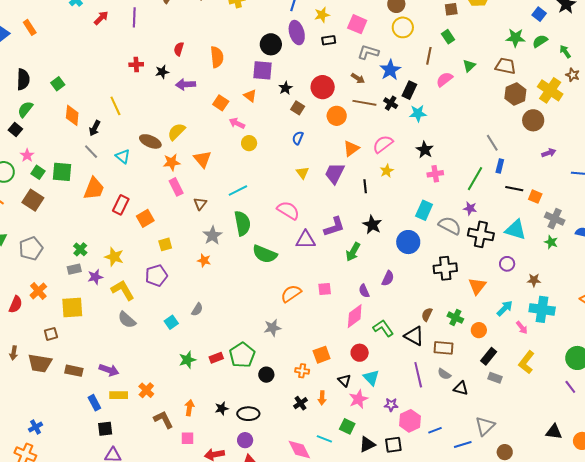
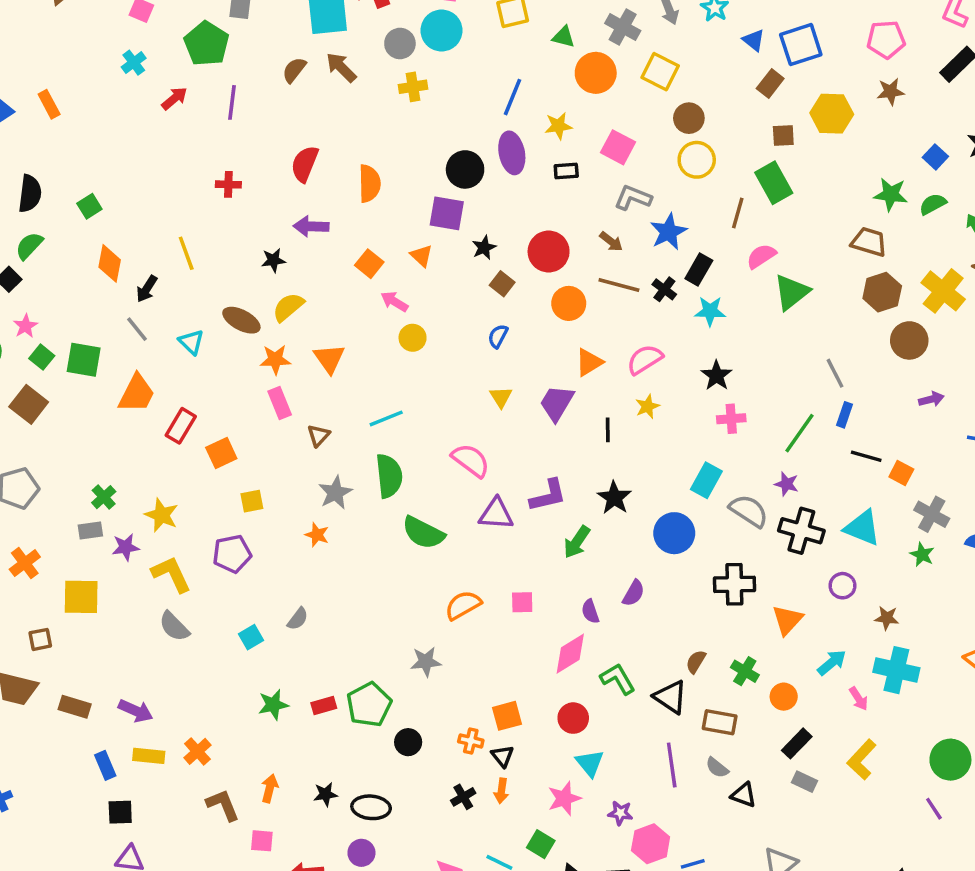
green rectangle: (448, 37) -> (774, 183), size x1.6
red semicircle: (179, 49) -> (305, 164), size x1.5
green triangle: (469, 66) -> (792, 292), moved, size x1.6
black star: (162, 72) -> (273, 260), moved
black triangle: (344, 380) -> (502, 756), moved

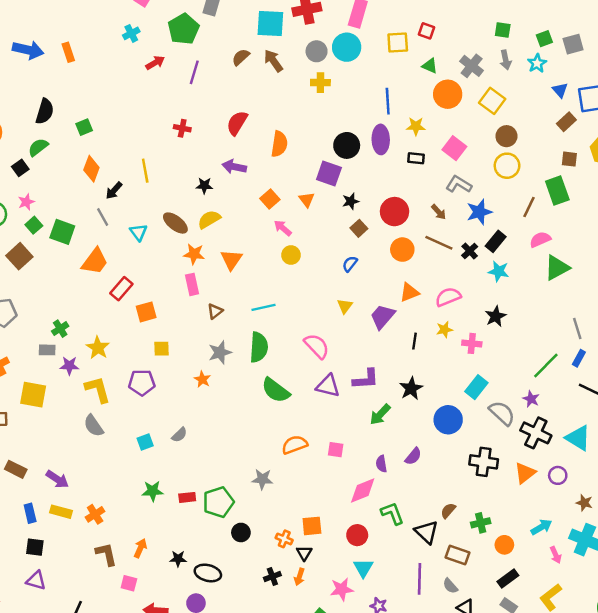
blue line: (512, 97) -> (388, 101), turned -35
pink cross: (731, 419) -> (472, 343), moved
orange triangle: (787, 620) -> (525, 473), moved
green cross: (745, 671) -> (481, 523), turned 36

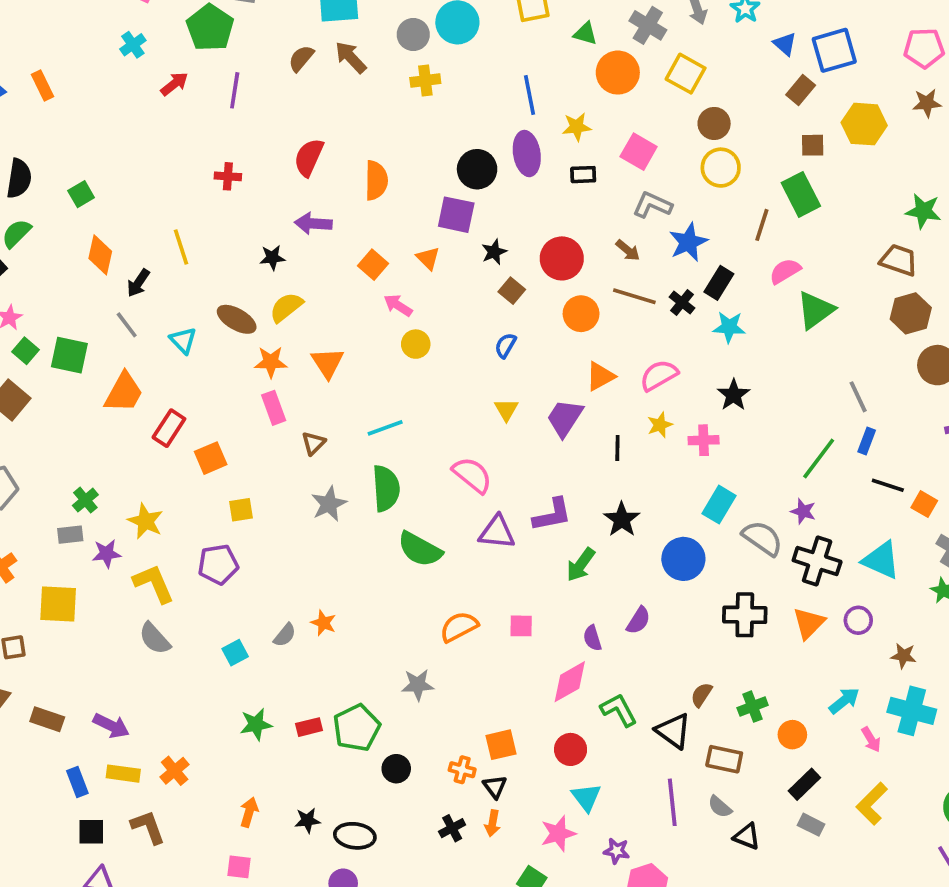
orange star: (202, 379) -> (323, 623), moved
brown L-shape: (106, 554) -> (148, 827), moved

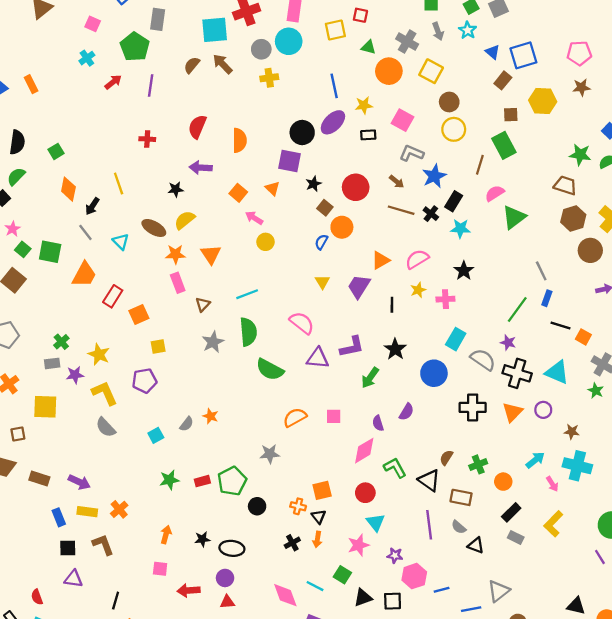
purple ellipse: (527, 154) -> (333, 122), turned 55
orange circle: (581, 314) -> (342, 227), moved

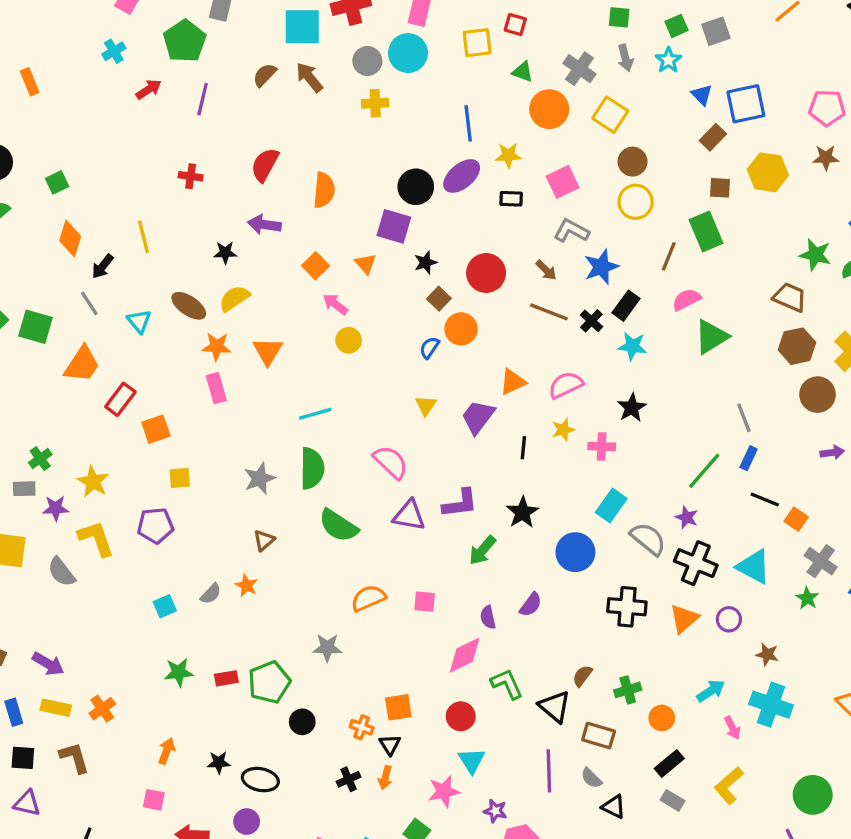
pink square: (402, 120) -> (563, 182), turned 30
brown triangle: (203, 304) -> (264, 540), moved
gray semicircle: (106, 427) -> (61, 572), moved

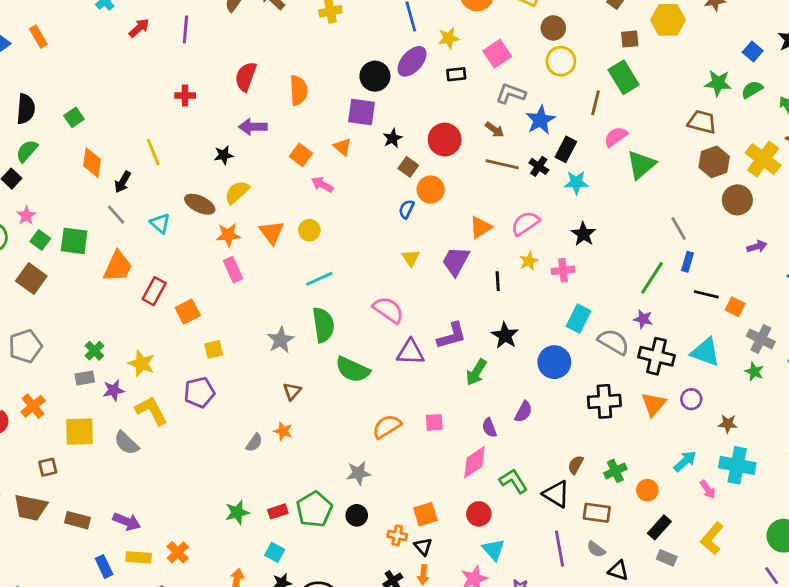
yellow circle: (349, 340) -> (309, 230), moved
cyan square: (165, 606) -> (275, 552), moved, turned -30
black circle: (302, 722) -> (357, 515), moved

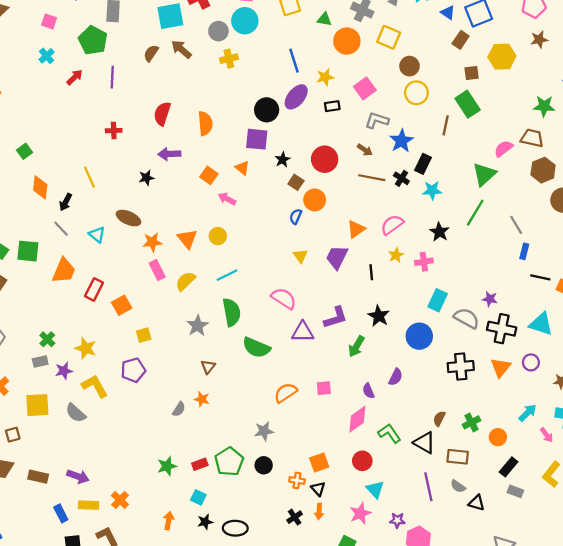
pink semicircle: (616, 137) -> (504, 149), moved
yellow semicircle: (237, 192) -> (185, 281), moved
green line: (652, 278) -> (475, 213), moved

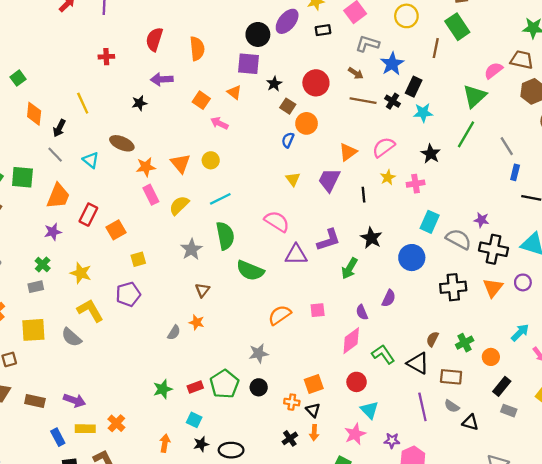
purple star: (64, 371) -> (53, 232), moved

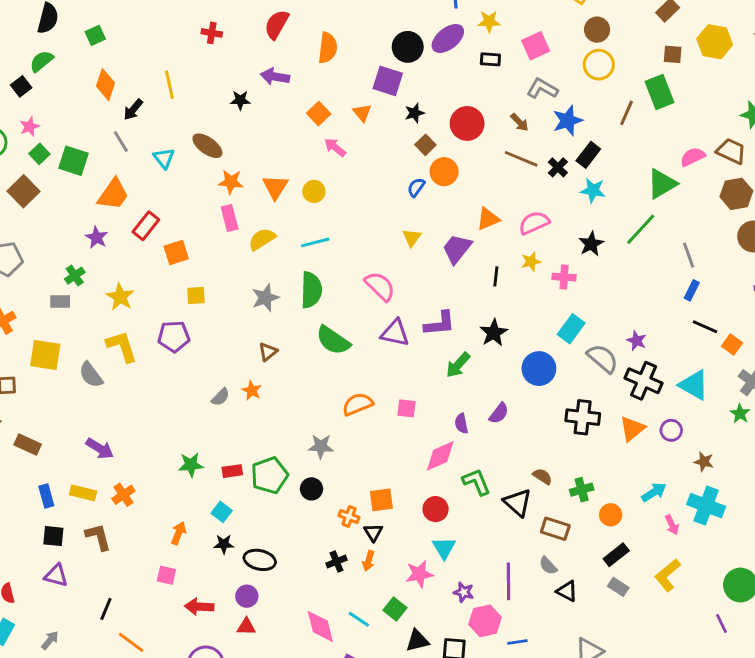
purple star: (53, 232) -> (97, 237), turned 30
brown semicircle: (432, 339) -> (542, 476), turned 84
purple arrow: (74, 400) -> (100, 448), moved
purple line: (422, 407) -> (508, 581), moved

